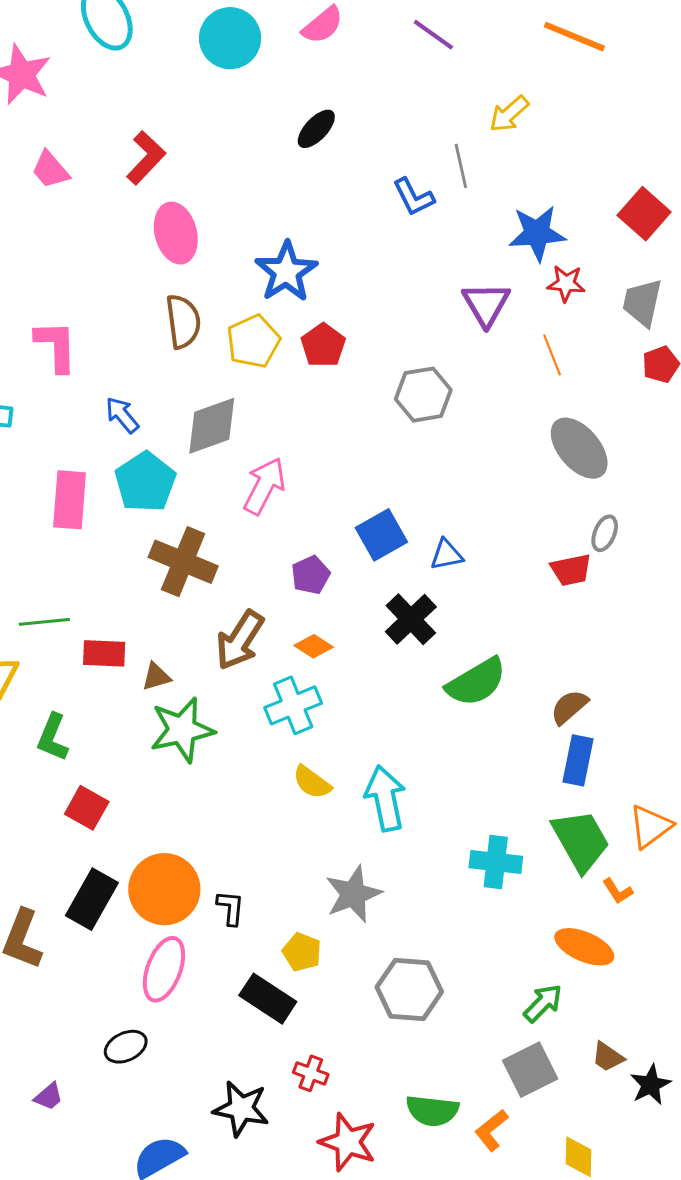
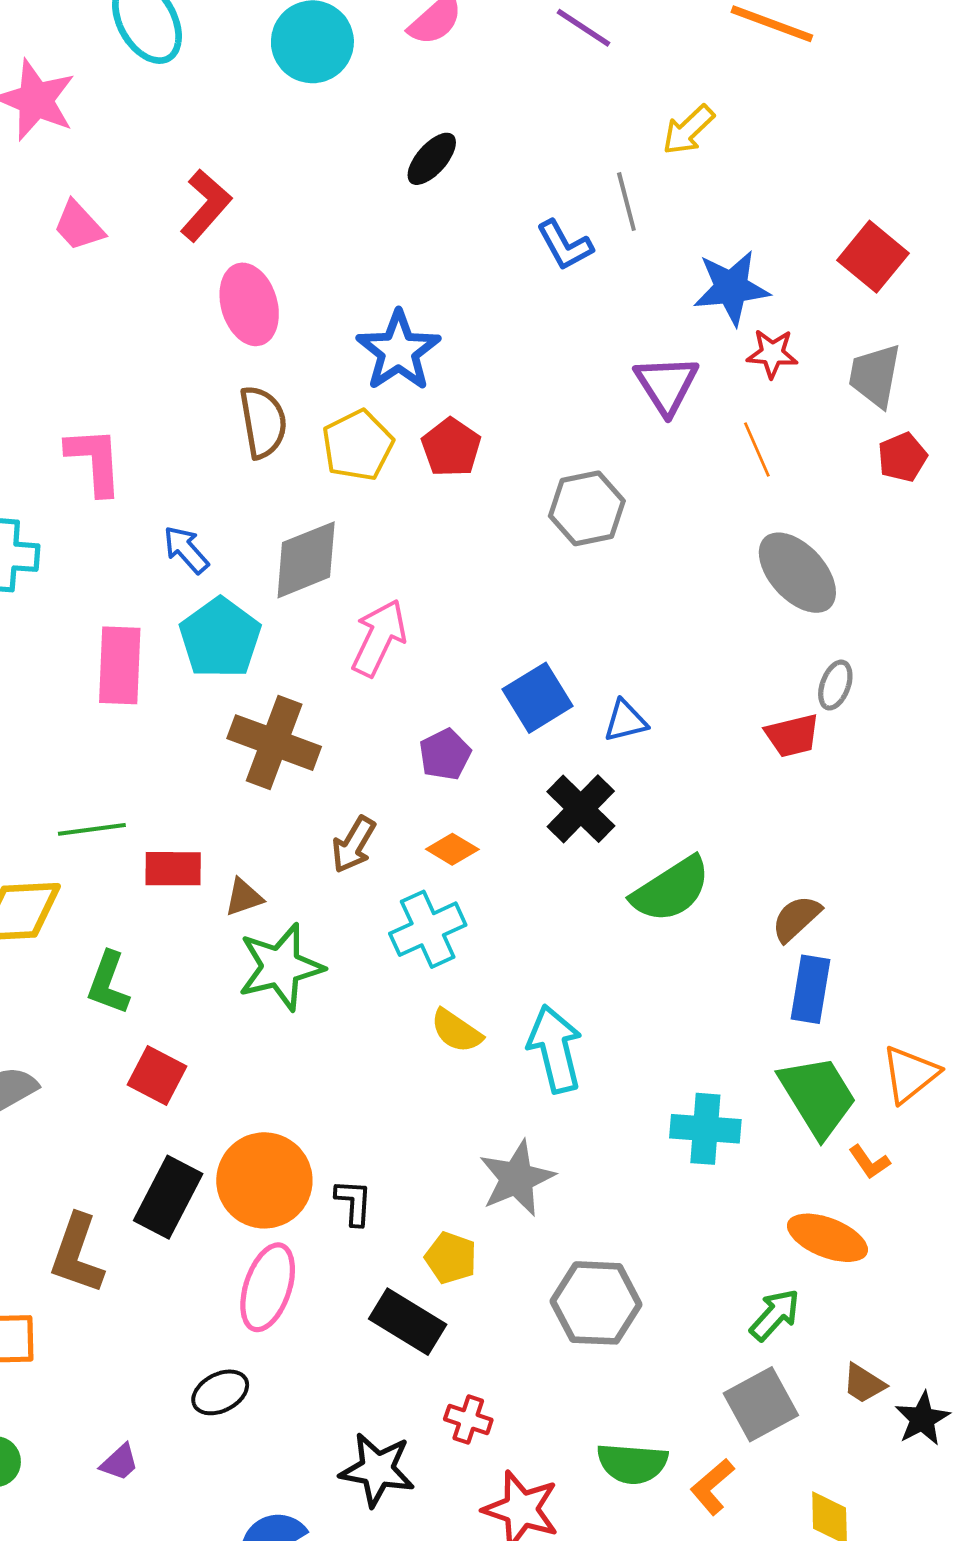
brown arrow: (240, 640) -> (354, 845), size x0.7

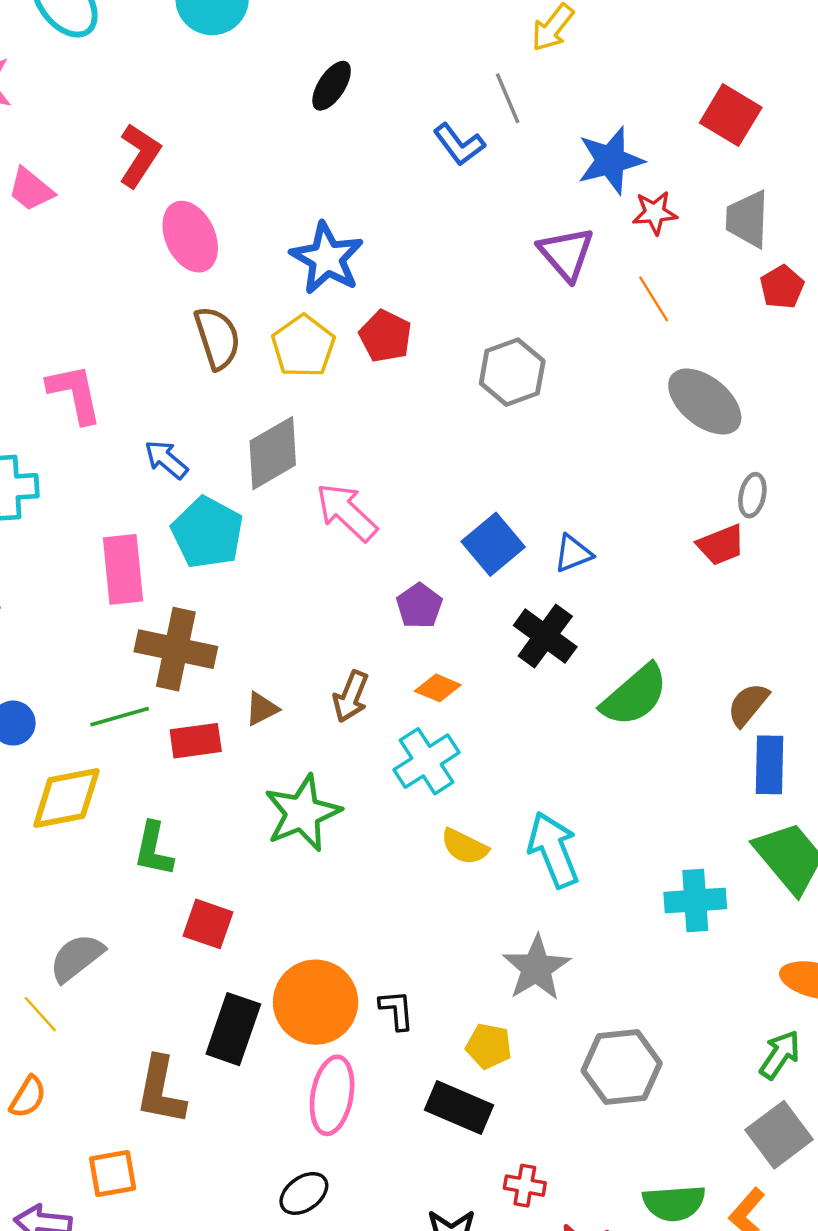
pink arrow: (379, 638) -> (347, 512), turned -64
brown cross: (274, 743) -> (176, 649), moved
brown triangle: (244, 897) -> (262, 709), moved

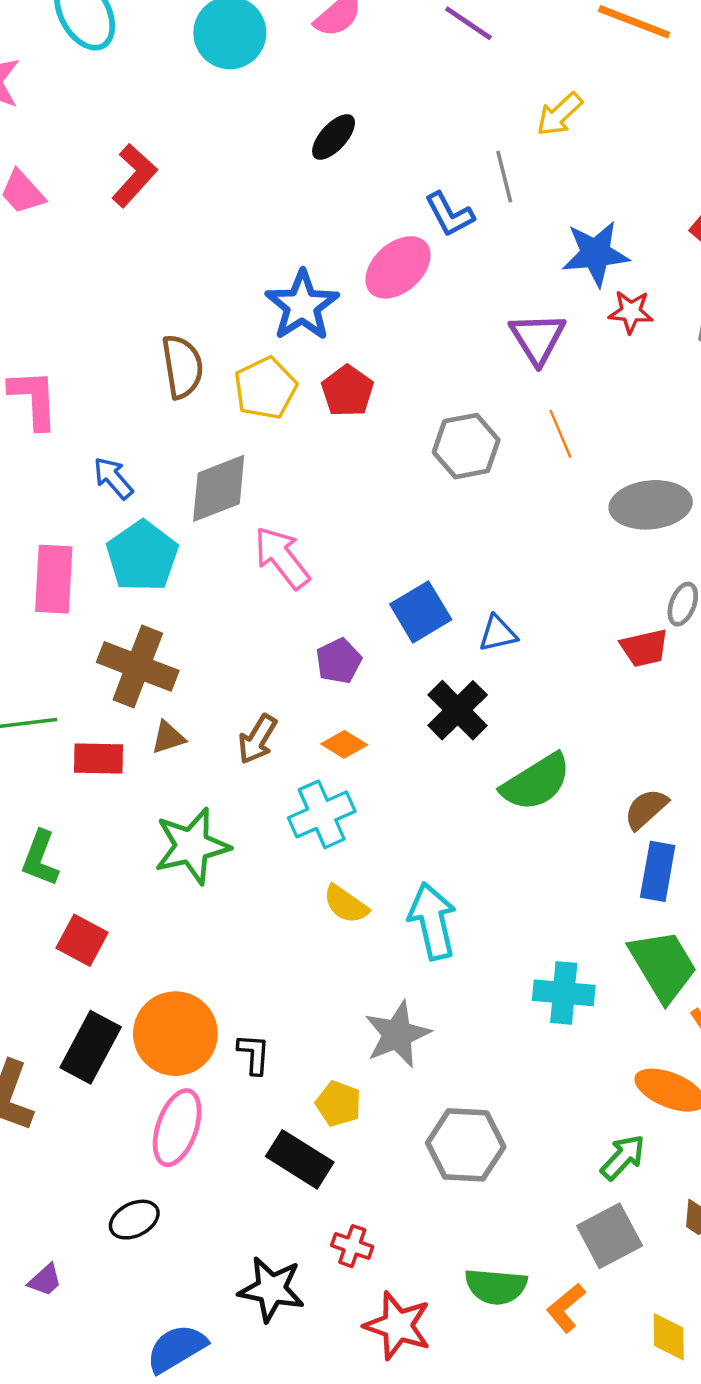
pink ellipse: (190, 237) -> (398, 267), moved, turned 64
orange line: (654, 299) -> (560, 434), moved
gray ellipse: (705, 402) -> (651, 505), turned -54
brown cross: (176, 649) -> (138, 666), moved

